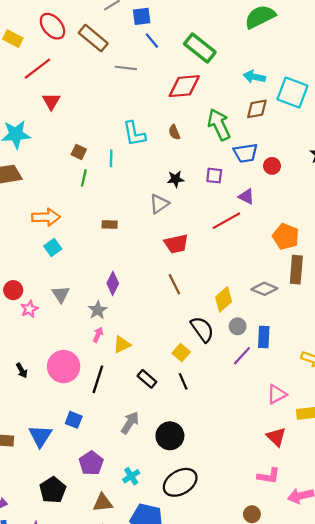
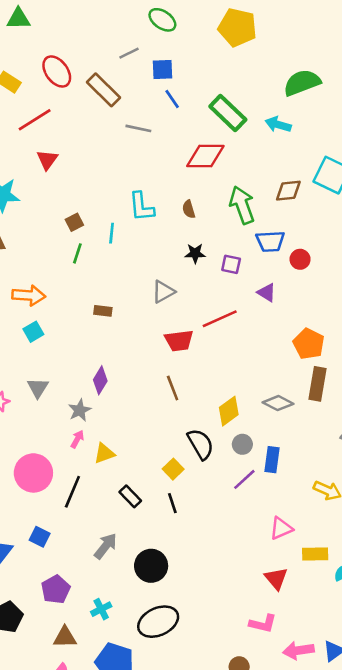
cyan arrow: (254, 77) -> (278, 125), moved
brown square: (79, 152) -> (74, 222), turned 32
black star: (176, 179) -> (195, 253), moved
red line: (226, 221) -> (220, 319), moved

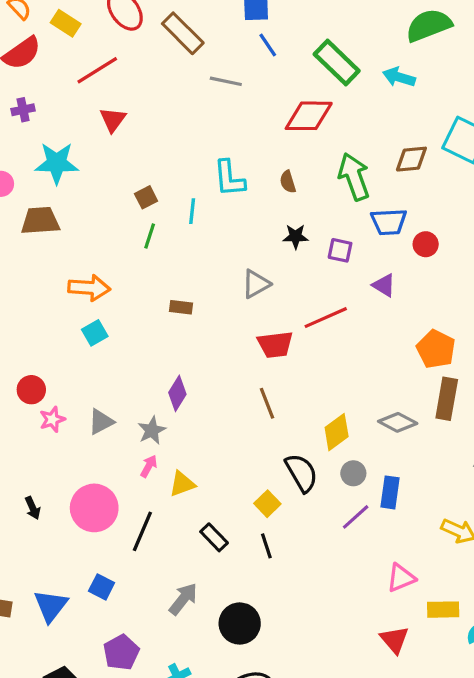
gray triangle: (38, 388) -> (101, 422), moved, turned 30

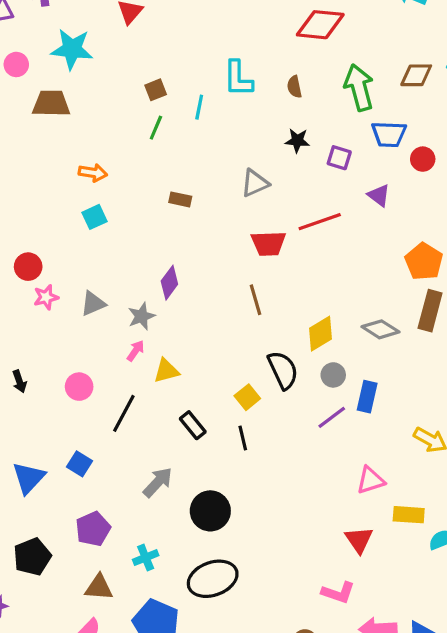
orange arrow: (89, 288) -> (93, 173), size x0.7
pink circle: (94, 508) -> (79, 387), size x0.6

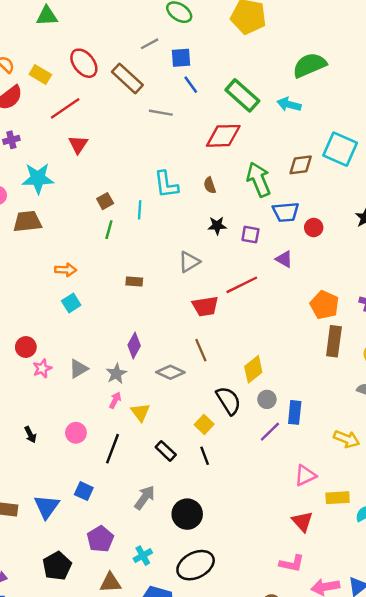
gray diamond: (381, 329) -> (170, 372), moved
yellow triangle: (166, 371) -> (140, 412), turned -45

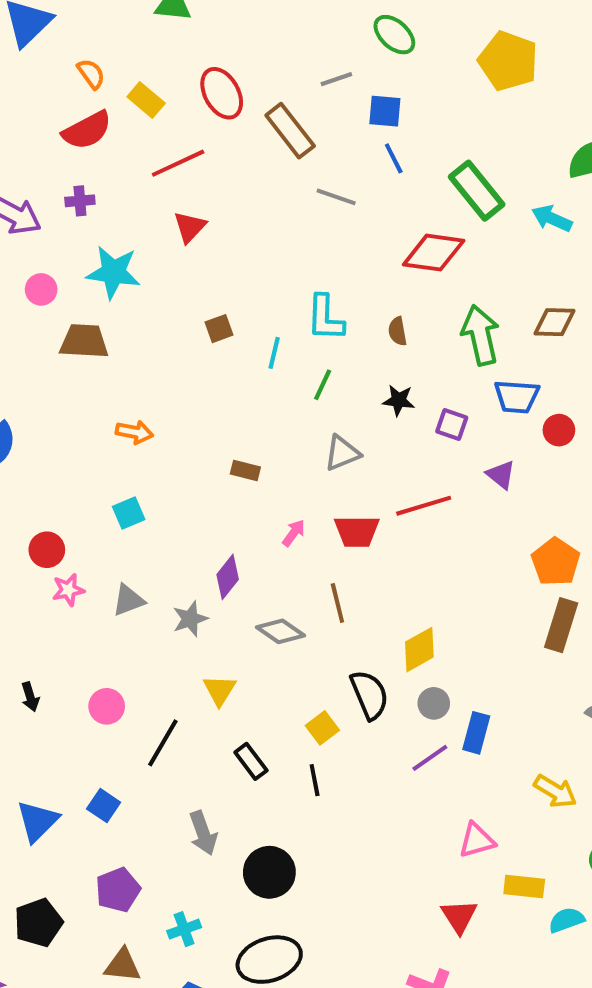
green line: (109, 230) -> (323, 385), moved
cyan square: (71, 303) -> (129, 513), moved
pink arrow: (115, 400) -> (294, 533), moved
gray arrow: (145, 498) -> (203, 833), turned 115

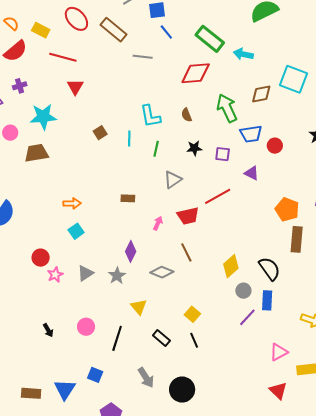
red line: (178, 163) -> (63, 57), turned 52
cyan arrow: (552, 218) -> (243, 54), moved
orange arrow: (134, 432) -> (72, 203), moved
black semicircle: (369, 695) -> (270, 269), moved

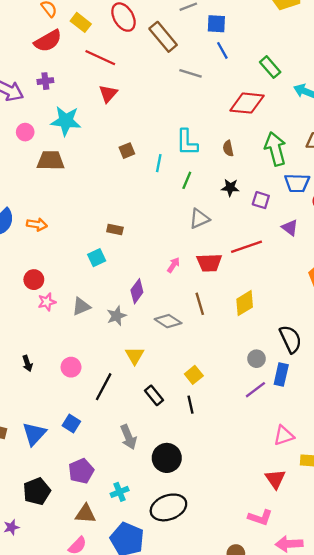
green rectangle: (210, 39) -> (270, 67), size x0.7
brown rectangle: (128, 198) -> (115, 230), moved
orange arrow: (72, 203) -> (37, 224), moved
cyan square: (76, 231) -> (97, 258), moved
yellow diamond: (231, 266) -> (245, 303), moved

